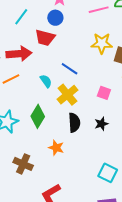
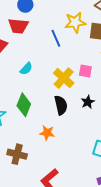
blue line: (70, 69) -> (56, 38), moved, turned 42
cyan semicircle: (46, 81) -> (26, 69), turned 88
yellow cross: (68, 95) -> (64, 78), moved

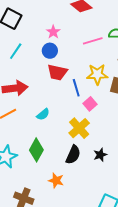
red trapezoid: (18, 26) -> (57, 72), moved
pink square: (85, 71) -> (90, 104), moved, turned 32
black semicircle: (61, 105) -> (73, 155), turned 30

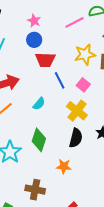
blue line: (76, 88) -> (60, 80), moved

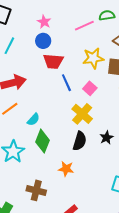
cyan semicircle: (39, 104) -> (33, 120), moved

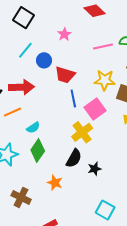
blue circle: (43, 41) -> (44, 60), moved
pink square: (90, 88) -> (95, 109), size x1.5
black star: (106, 138) -> (95, 169), moved

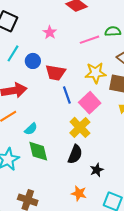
green diamond: (38, 151) -> (38, 151), turned -40
black star: (95, 169) -> (97, 170), moved
orange star: (55, 183) -> (79, 193), moved

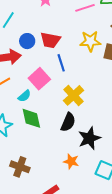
blue circle: (33, 61) -> (27, 41), moved
pink square: (90, 103) -> (39, 79), moved
black star: (97, 170) -> (89, 138), size x1.6

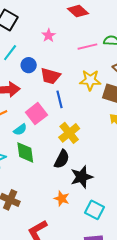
blue circle: (27, 41) -> (29, 65), moved

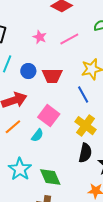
pink line: (87, 47) -> (69, 39), moved
blue line: (59, 99) -> (83, 95), moved
green diamond: (25, 152) -> (50, 177), moved

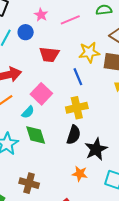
blue circle: (28, 71) -> (26, 32), moved
yellow cross: (85, 126) -> (77, 108), turned 35
green diamond: (50, 177) -> (36, 135), moved

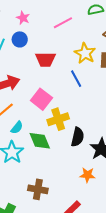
pink star: (41, 15) -> (23, 18), moved
yellow star: (89, 52) -> (85, 53), turned -30
yellow cross: (77, 108) -> (58, 119), moved
cyan semicircle: (28, 112) -> (17, 128), moved

